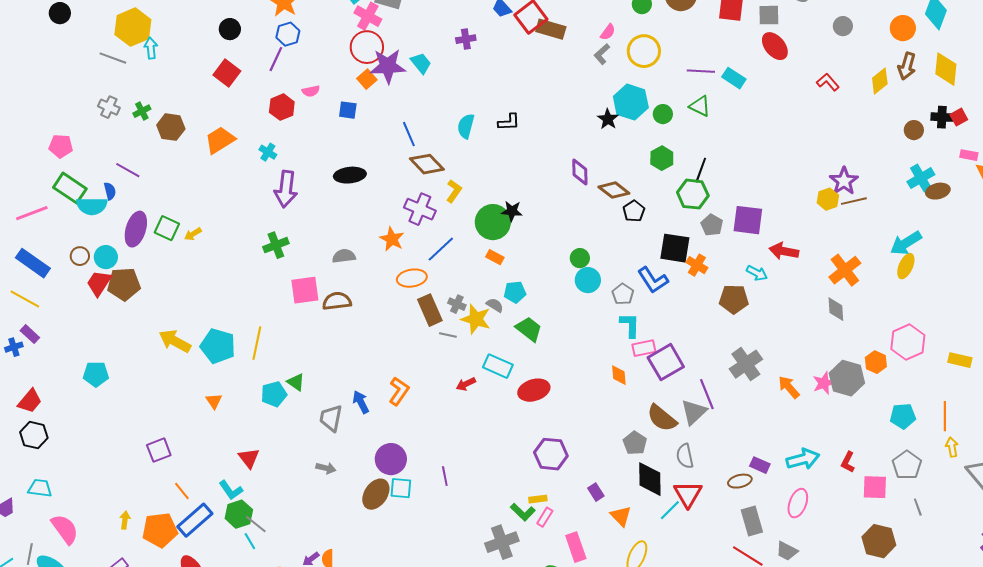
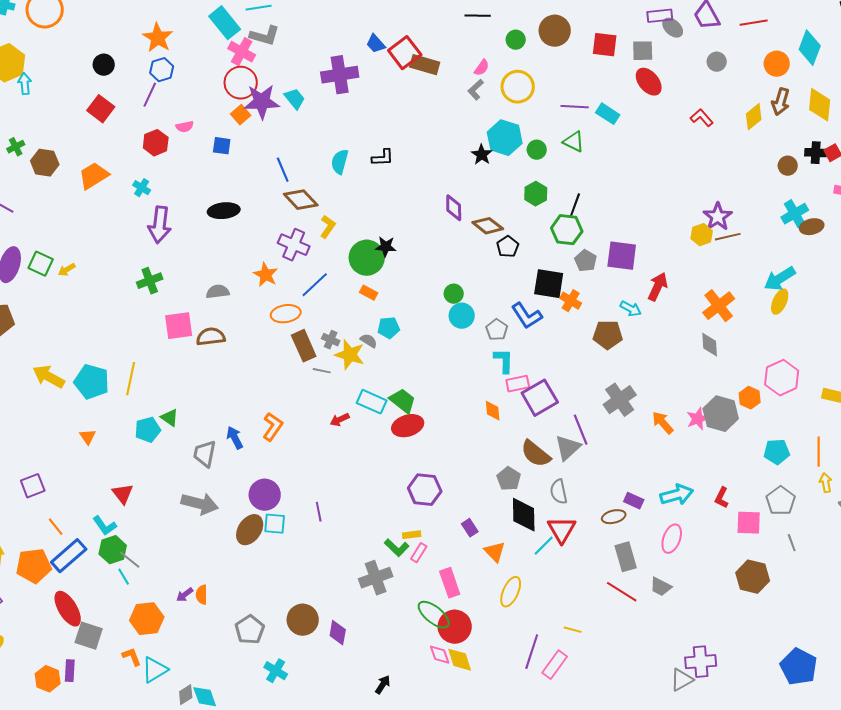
purple cross: (466, 39) -> (340, 75), size x1.8
red arrow: (784, 251) -> (658, 287), turned 104
green trapezoid: (529, 329) -> (403, 401), moved
gray arrow: (326, 468) -> (200, 504), size x1.8

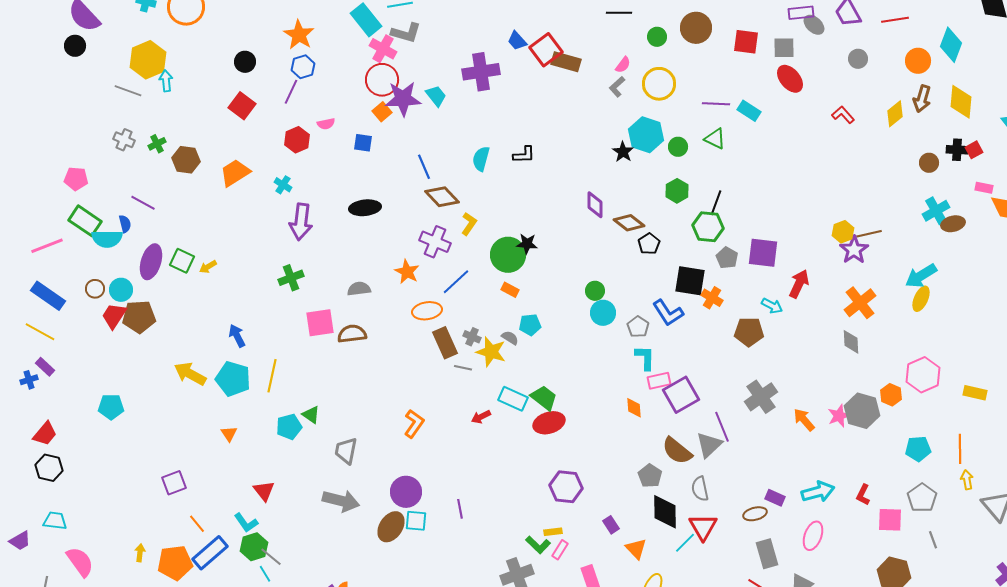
purple star: (718, 217) -> (854, 250), moved
blue arrow: (235, 438) -> (237, 336), moved

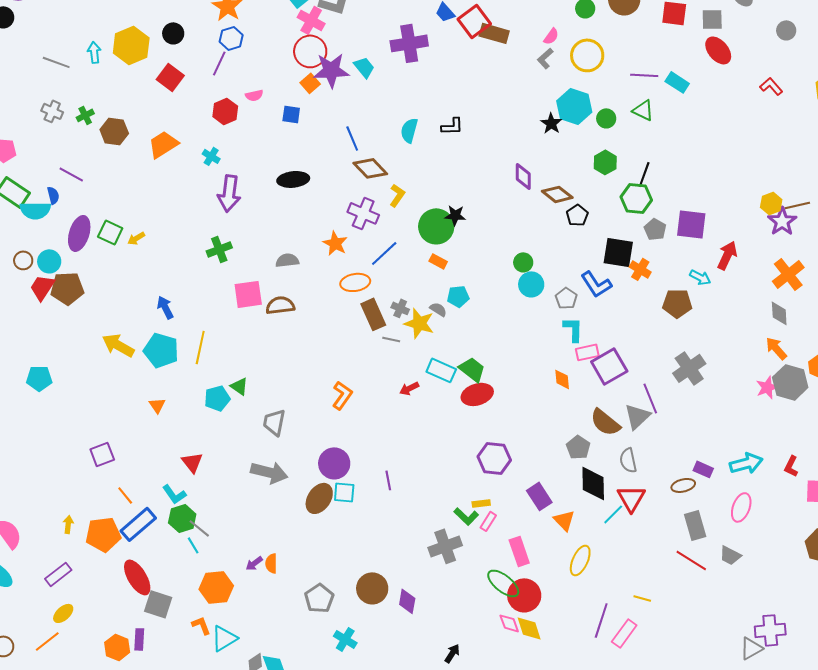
yellow hexagon: (148, 60) -> (131, 45), moved
orange arrow: (804, 420) -> (776, 348), moved
purple rectangle: (611, 525) -> (539, 496), size x1.5

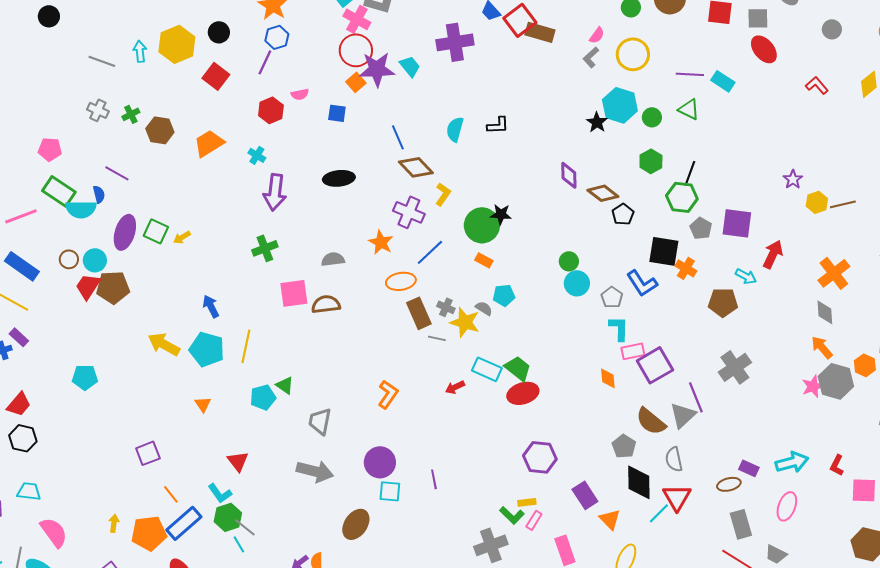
purple star: (782, 221) -> (793, 179), moved, size x0.7
brown ellipse: (319, 498) -> (356, 524), moved

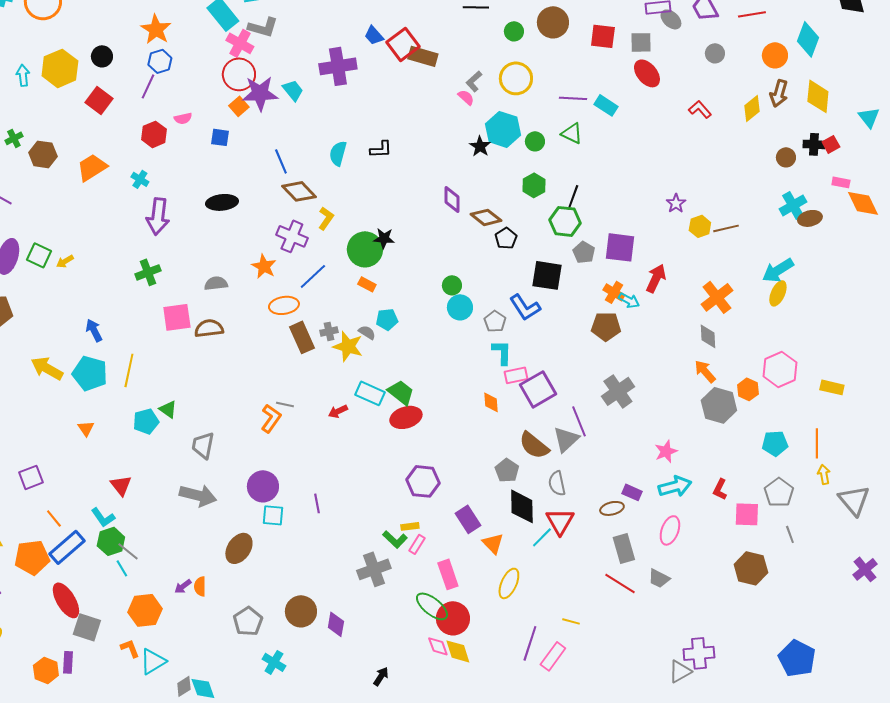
pink semicircle: (597, 35) -> (466, 97), moved, turned -84
orange cross: (686, 268) -> (614, 292), moved
gray cross: (446, 307) -> (329, 331), turned -36
gray line: (437, 338) -> (285, 404), moved
pink star: (813, 386) -> (666, 451), moved

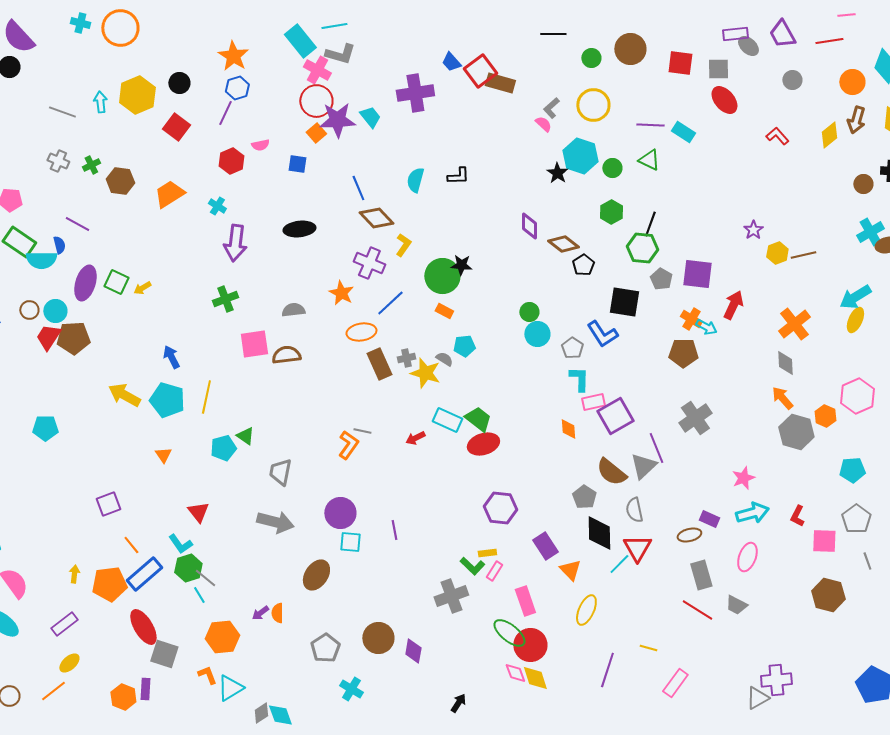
pink rectangle: (553, 656) -> (675, 683), moved

